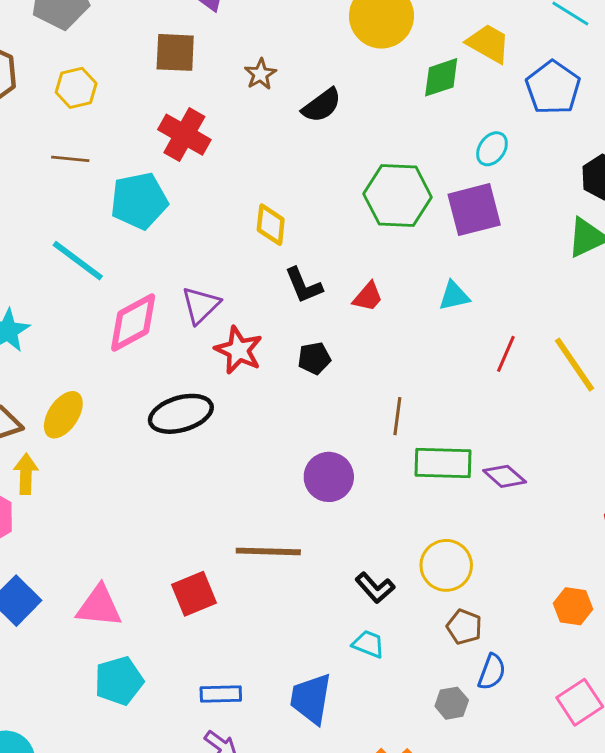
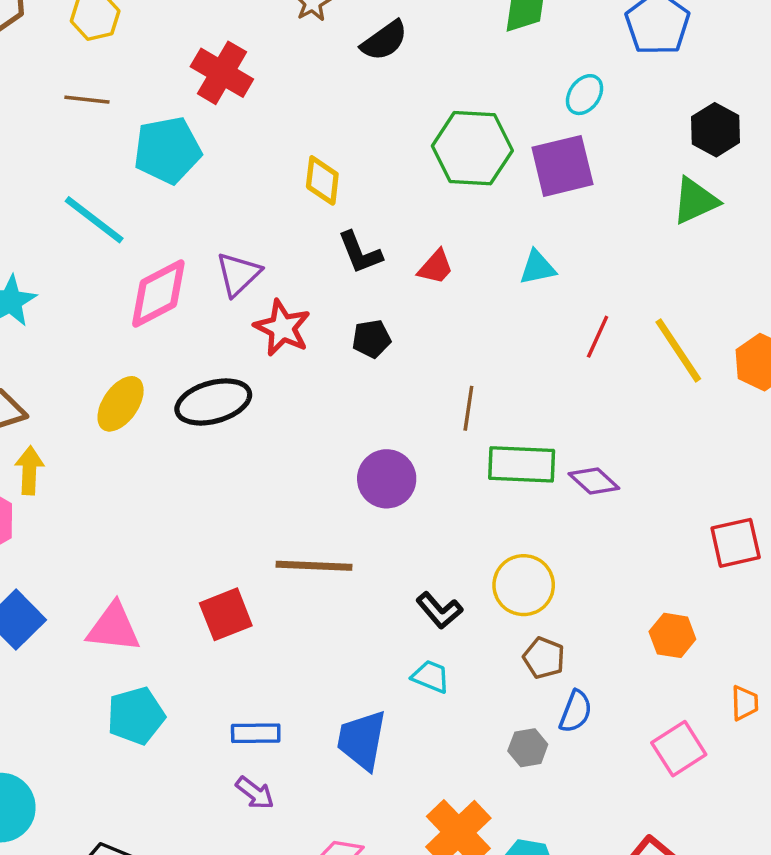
yellow ellipse: (63, 415) -> (121, 404), moved

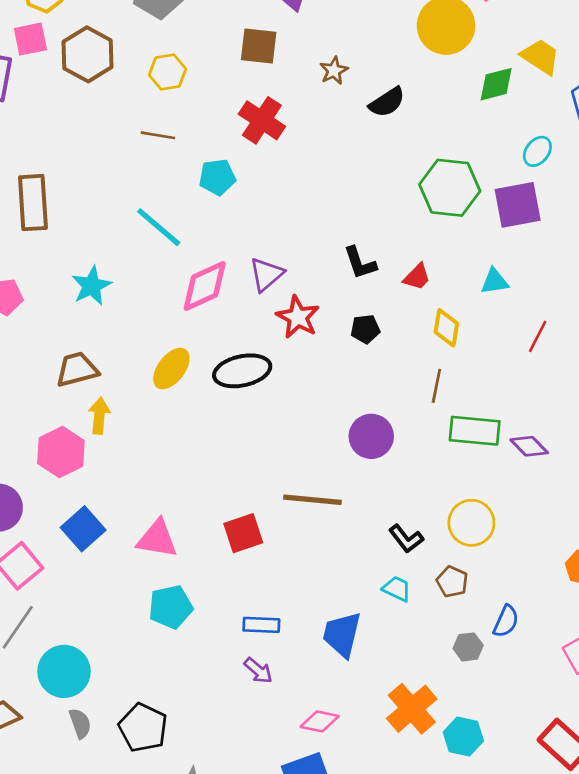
cyan pentagon: (167, 150) -> (217, 177), size x0.7
yellow diamond: (322, 180) -> (446, 328), moved
brown pentagon: (544, 658) -> (452, 582), moved

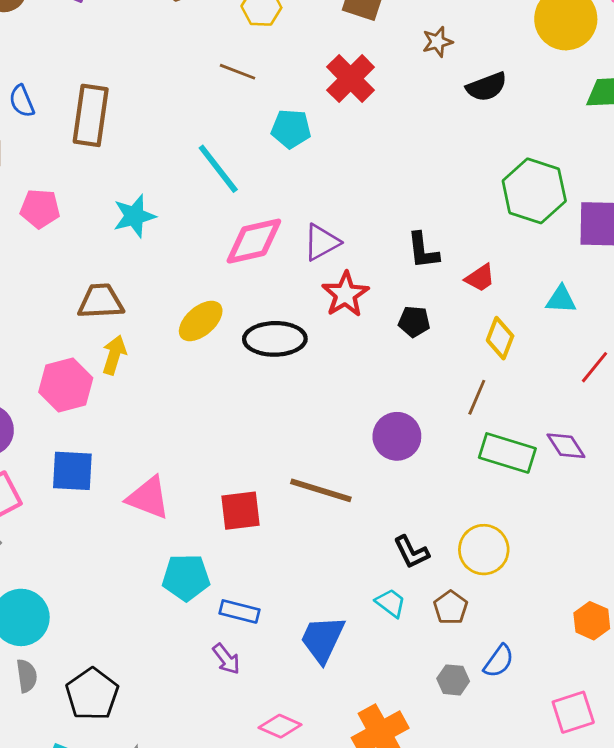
purple diamond: (529, 446) -> (566, 446), moved
blue square: (83, 529) -> (72, 471), turned 33
cyan pentagon: (171, 607) -> (186, 577), moved

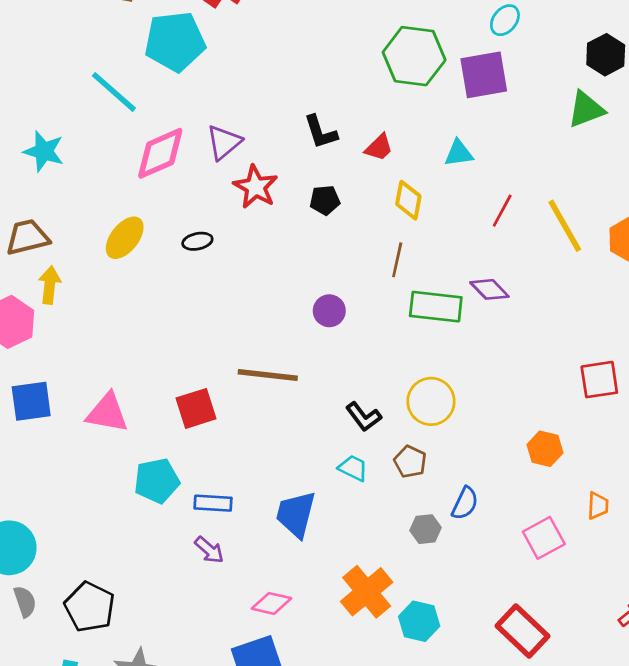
cyan pentagon: (291, 129) -> (175, 41), size x1.6
cyan star: (134, 216) -> (44, 151), turned -30
black ellipse: (275, 339) -> (197, 241), size x0.5
purple circle: (397, 436) -> (329, 311), size x0.7

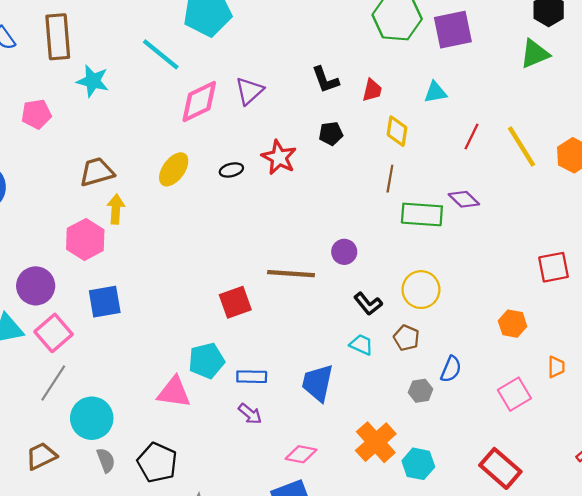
red trapezoid: (379, 147) -> (372, 90), turned -30
cyan star: (44, 151) -> (93, 81), moved
red star: (256, 187) -> (279, 157), moved
purple circle: (329, 311) -> (344, 252), moved
pink triangle: (107, 413) -> (174, 392), moved

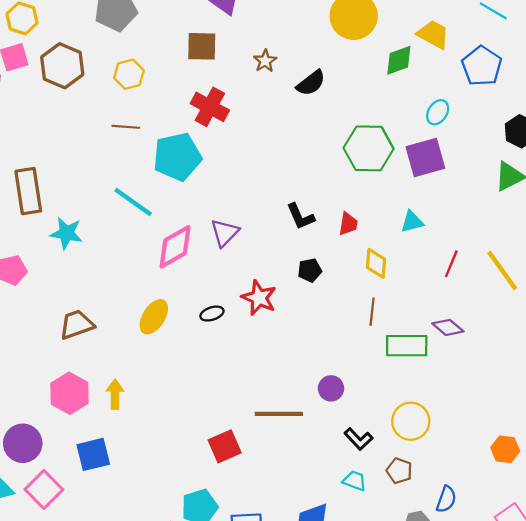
yellow arrow: (116, 209) -> (115, 394), moved

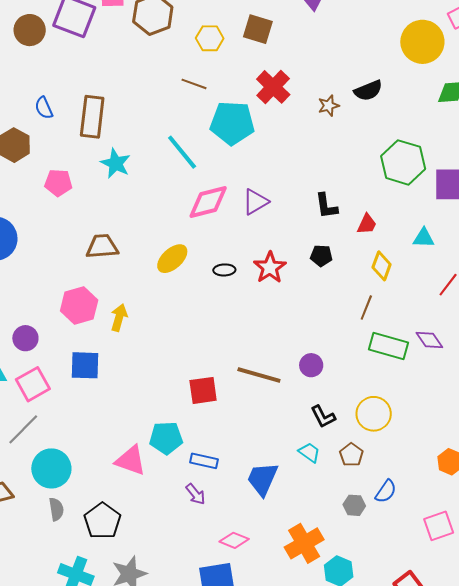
brown square: (202, 46) -> (258, 29), moved
brown star: (265, 61) -> (329, 106), moved
purple circle: (23, 443) -> (25, 338), size x0.7

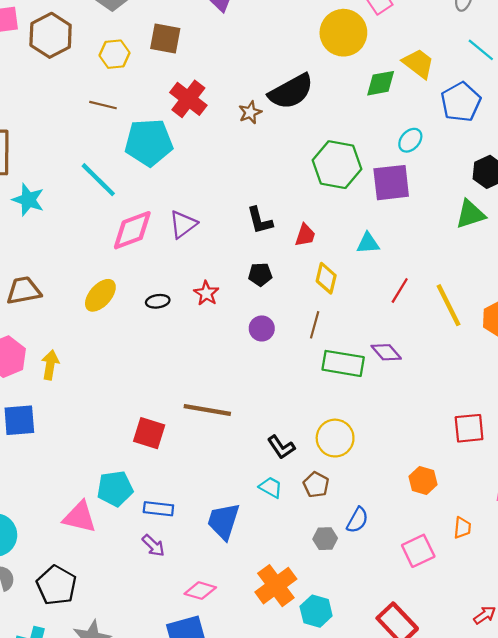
black semicircle: (368, 91) -> (291, 92), size x1.5
red star: (270, 268) -> (206, 293), size x0.7
purple circle: (311, 365) -> (262, 328), moved
red square: (203, 390) -> (149, 433), turned 32

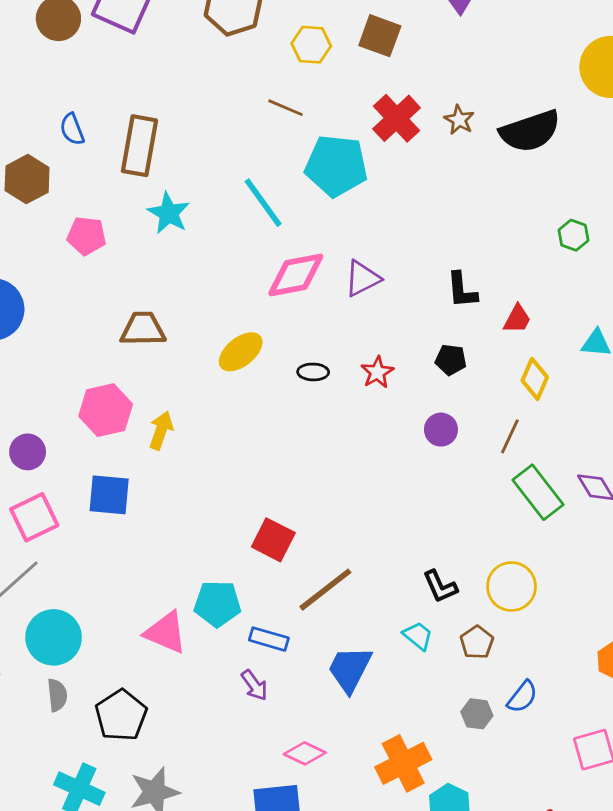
brown star: (250, 112) -> (459, 120), moved, turned -30
green hexagon: (337, 165) -> (573, 235), size x0.5
green rectangle: (343, 363) -> (538, 492), turned 33
brown line: (207, 410) -> (325, 590), moved, turned -57

